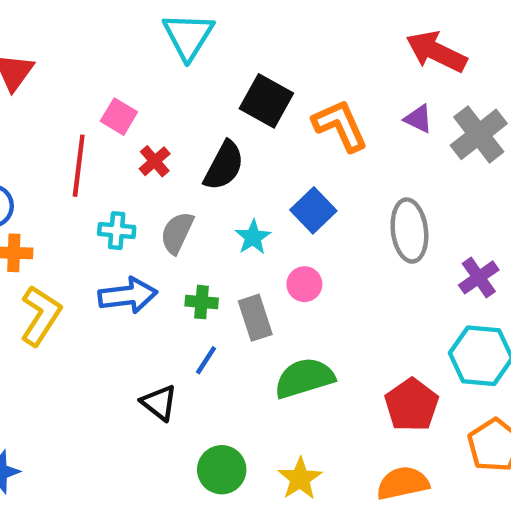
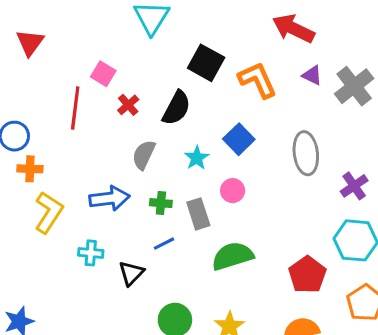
red arrow: (436, 52) -> (293, 29), moved
cyan cross: (117, 231) -> (91, 253), moved
blue line: (206, 360) -> (164, 244), turned 30
black triangle: (159, 403) -> (131, 273), turned 36

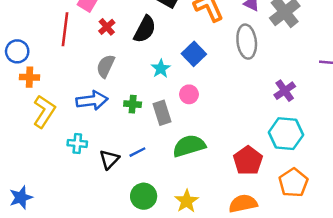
gray ellipse: (306, 153) -> (247, 42), moved
gray semicircle: (144, 155) -> (106, 66), moved
blue line: (164, 244) -> (137, 152), moved

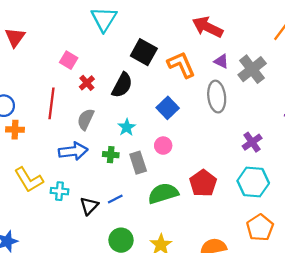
red line: (65, 29) -> (52, 103), moved
cyan star: (161, 69) -> (127, 127), moved
yellow L-shape: (44, 112) -> (29, 180), moved, turned 116
red pentagon: (248, 161) -> (203, 183), moved

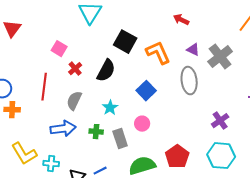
red arrow: (208, 27) -> (181, 20), size x0.6

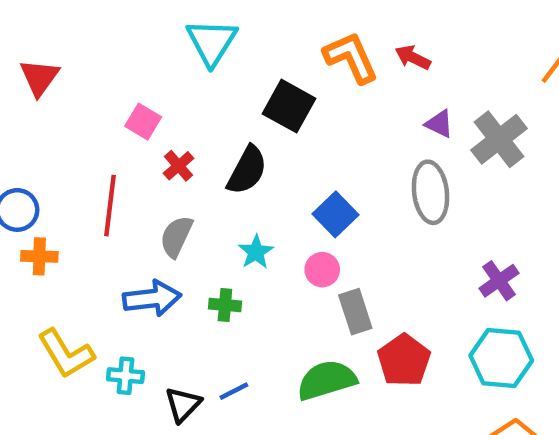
orange L-shape: (158, 53) -> (351, 57), moved
pink circle: (142, 124) -> (322, 270), moved
gray rectangle: (120, 139) -> (355, 312), moved

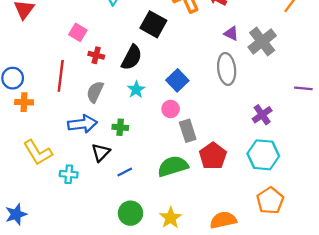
red cross: (179, 166) -> (96, 55), turned -35
cyan star: (256, 252) -> (136, 90), moved
cyan cross: (126, 376) -> (69, 174), moved
black triangle: (183, 404) -> (101, 152), moved

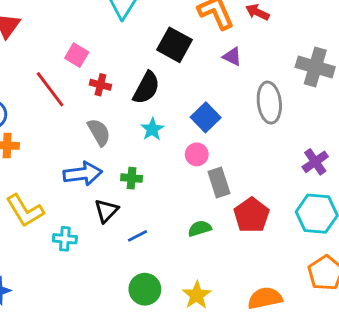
purple triangle: (231, 33) -> (232, 57), moved
gray cross: (262, 41) -> (315, 67), turned -36
red line: (61, 76) -> (50, 89), moved, turned -44
gray semicircle: (95, 92) -> (99, 132), turned 125
green semicircle: (173, 166) -> (200, 228), size x0.6

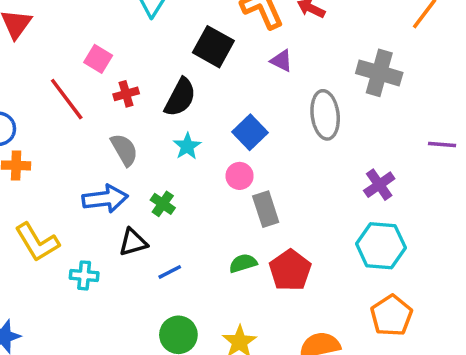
red cross: (100, 85) -> (126, 94), turned -30
green cross: (132, 178) -> (163, 204), turned 30
black triangle: (106, 211) -> (133, 242), turned 30
red pentagon: (252, 215) -> (290, 270), moved

